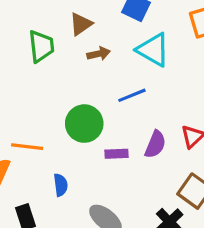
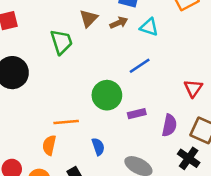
cyan triangle: (153, 50) -> (149, 27), size x0.7
brown arrow: (99, 54) -> (119, 23), moved
purple semicircle: (155, 144) -> (169, 125), moved

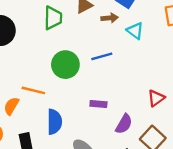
blue line: (140, 66) -> (102, 56), moved
green circle: (107, 95) -> (65, 65), moved
blue semicircle: (98, 147) -> (54, 122), size x1.5

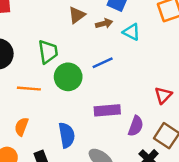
green trapezoid: (53, 18) -> (48, 52), moved
orange line: (33, 90) -> (29, 89), moved
purple rectangle: (98, 104) -> (107, 110), size x1.5

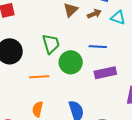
blue line: (103, 63) -> (98, 47), turned 36
purple rectangle: (107, 110) -> (105, 73), moved

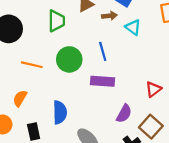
green trapezoid: (51, 44) -> (56, 21), moved
blue line: (98, 47) -> (103, 51), turned 54

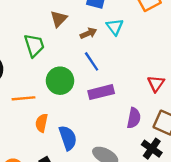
brown arrow: (109, 16) -> (88, 33), moved
cyan triangle: (133, 27) -> (115, 27), turned 35
orange semicircle: (20, 98) -> (42, 123), moved

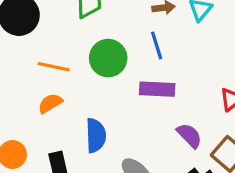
purple semicircle: (134, 118) -> (189, 136), turned -72
orange semicircle: (42, 123) -> (50, 103), moved, turned 30

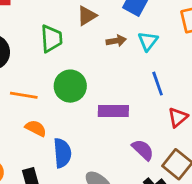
blue line: (157, 45) -> (158, 84), moved
orange semicircle: (50, 103) -> (36, 128), moved, turned 60

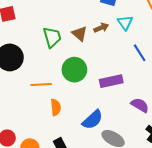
brown triangle: (87, 16) -> (80, 34), moved, turned -35
orange semicircle: (36, 128) -> (56, 107), turned 70
blue semicircle: (62, 153) -> (93, 120), moved, turned 65

